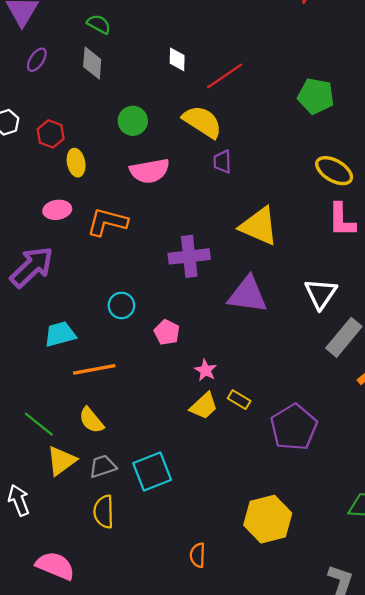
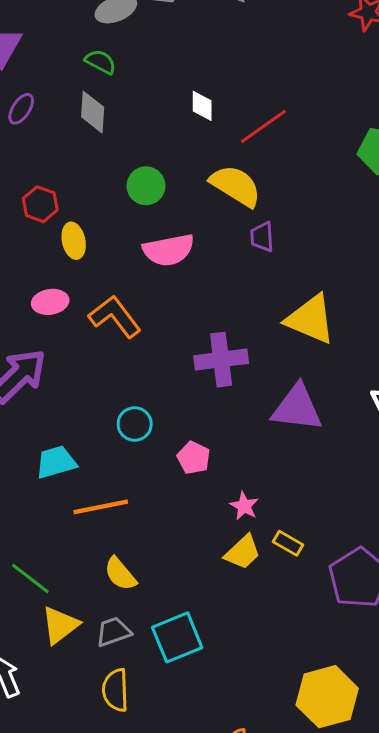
orange L-shape: (107, 222) -> (115, 317), turned 39
yellow semicircle: (91, 420) -> (120, 574), moved

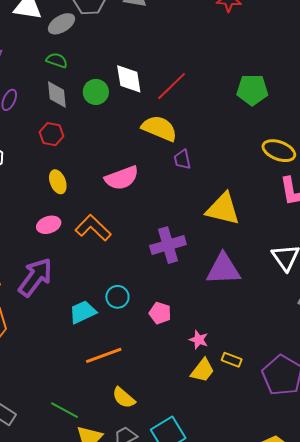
white diamond: (202, 106) -> (129, 79), size x1.5
green circle: (146, 186) -> (96, 92), moved
red hexagon: (40, 204) -> (51, 134), moved
cyan trapezoid: (56, 462) -> (83, 312), moved

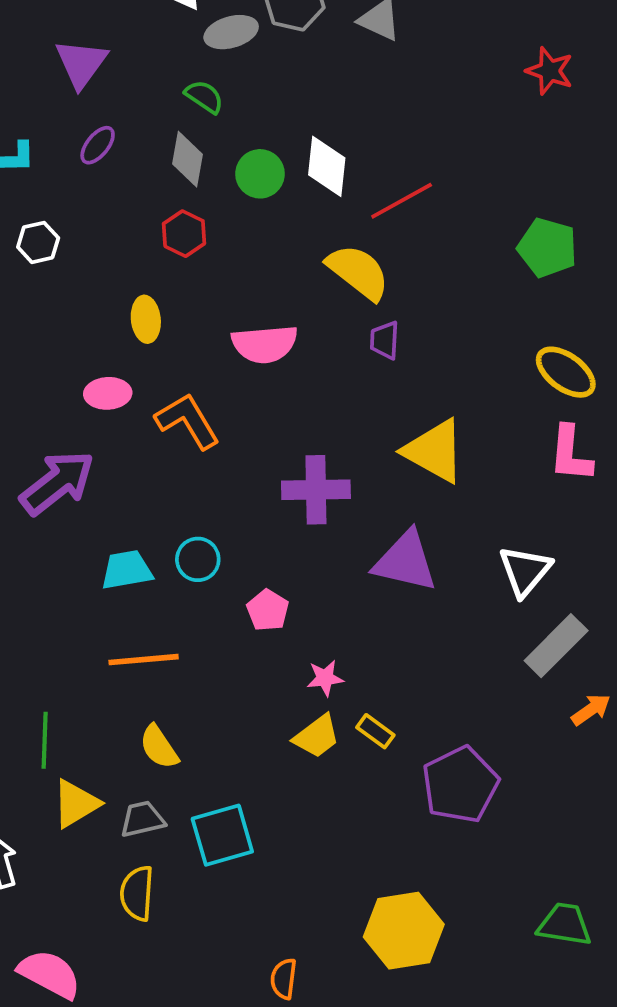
red hexagon: (51, 134) -> (184, 234), moved
pink star: (199, 340) -> (325, 678), turned 30
green line: (65, 410) -> (45, 740), turned 48

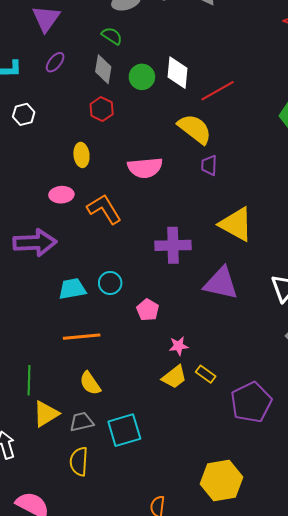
purple arrow: (57, 483) -> (35, 243), turned 36

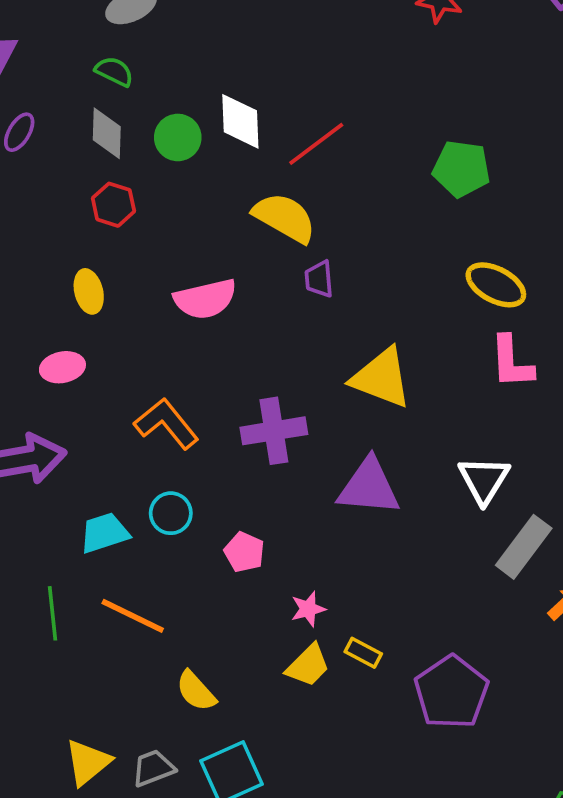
orange L-shape: (104, 209) -> (166, 424), moved
orange line: (82, 337) -> (133, 616), turned 39
green line: (29, 380) -> (52, 613), moved
yellow semicircle: (90, 383) -> (196, 691), moved

